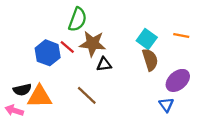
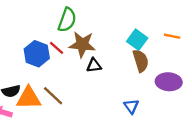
purple ellipse: (178, 80) -> (169, 82), turned 45
brown line: (87, 95) -> (53, 96), moved
blue triangle: (166, 105) -> (131, 106), moved

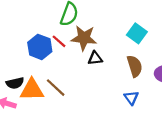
brown semicircle: (141, 61) -> (135, 66), moved

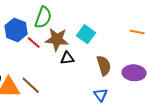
cyan square: (137, 33) -> (86, 34), moved
blue hexagon: (40, 47) -> (16, 30), moved

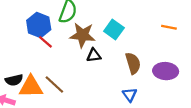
red line: (34, 43) -> (45, 42), moved

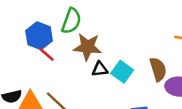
cyan square: (114, 29) -> (122, 72), moved
brown semicircle: (133, 63) -> (158, 69), moved

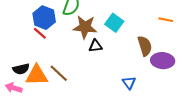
red line: (47, 54) -> (40, 33), moved
cyan square: (122, 72) -> (114, 23), moved

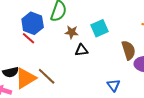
cyan square: (114, 23) -> (100, 28), turned 30
brown star: (85, 27) -> (72, 32), size x0.6
orange triangle: (37, 75) -> (26, 78), turned -30

